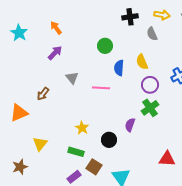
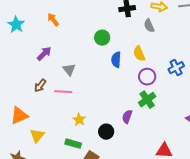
purple arrow: (55, 53) -> (44, 54), moved
pink line: (101, 88) -> (63, 92), moved
orange triangle: (19, 113) -> (19, 116), moved

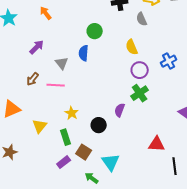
blue semicircle: (116, 60) -> (84, 53), moved
yellow triangle: (37, 136) -> (40, 126), moved
green rectangle: (73, 144) -> (66, 137), turned 56

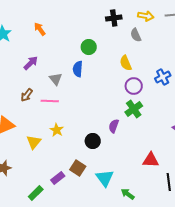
yellow star: (72, 113) -> (57, 130), moved
green rectangle: (66, 137) -> (36, 193), moved, turned 63
green arrow: (92, 178) -> (128, 194), moved

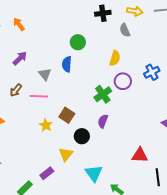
orange arrow: (40, 29) -> (19, 24), moved
yellow semicircle: (126, 63) -> (115, 58), turned -140
green cross: (134, 109) -> (103, 94), moved
yellow triangle: (34, 142) -> (66, 154), moved
brown square: (78, 168) -> (67, 115), moved

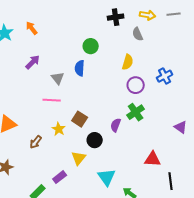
brown arrow: (16, 90) -> (36, 142), moved
green cross: (103, 94) -> (136, 112), moved

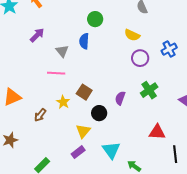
yellow semicircle: (128, 62) -> (132, 35), turned 98
green cross: (136, 112) -> (149, 90), moved
purple rectangle: (60, 177) -> (78, 152), moved

